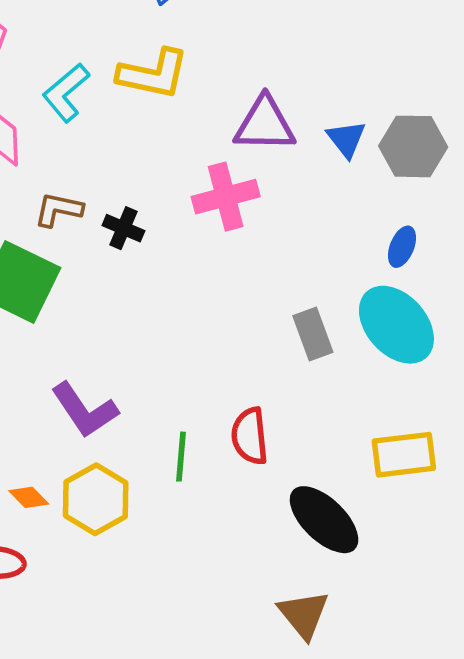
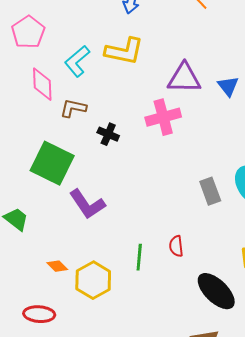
brown L-shape: (58, 210) -> (73, 108), moved
purple L-shape: (84, 410) -> (87, 204), moved
red semicircle: (250, 436) -> (176, 246), size x0.7
orange diamond: (29, 497) -> (57, 266), moved

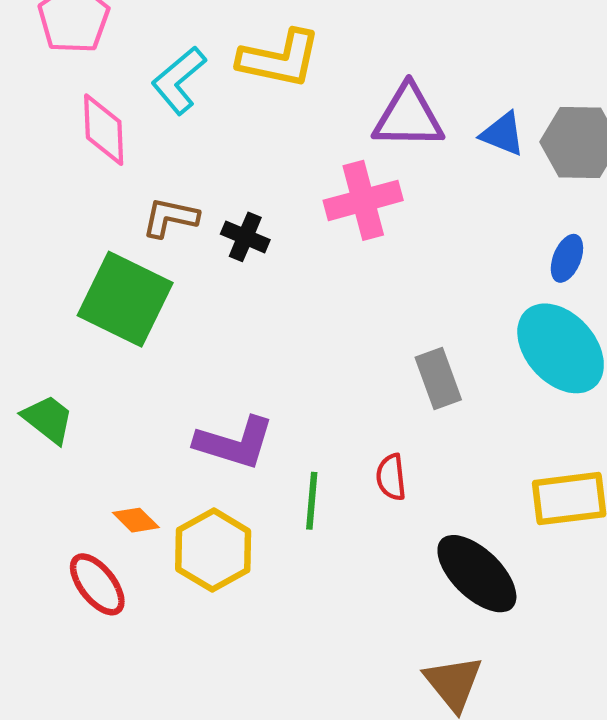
blue triangle: (228, 86) -> (503, 134), turned -30
brown L-shape: (73, 108) -> (170, 218), moved
gray rectangle: (210, 191) -> (438, 378), moved
purple L-shape: (87, 204) -> (235, 443), moved, turned -39
red ellipse: (39, 314) -> (97, 584), moved, turned 48

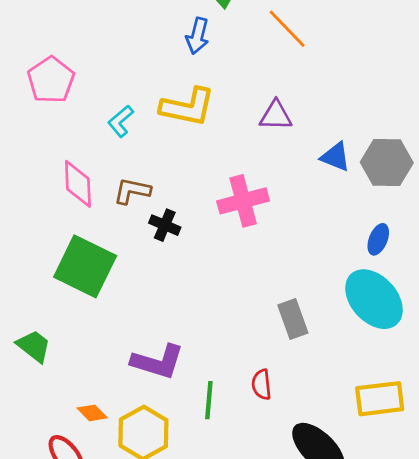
cyan L-shape: (179, 80) -> (121, 121), size x0.7
purple triangle: (408, 117) -> (276, 116), moved, size x0.7
pink diamond: (104, 130) -> (78, 184), moved
brown L-shape: (170, 218) -> (132, 191), moved

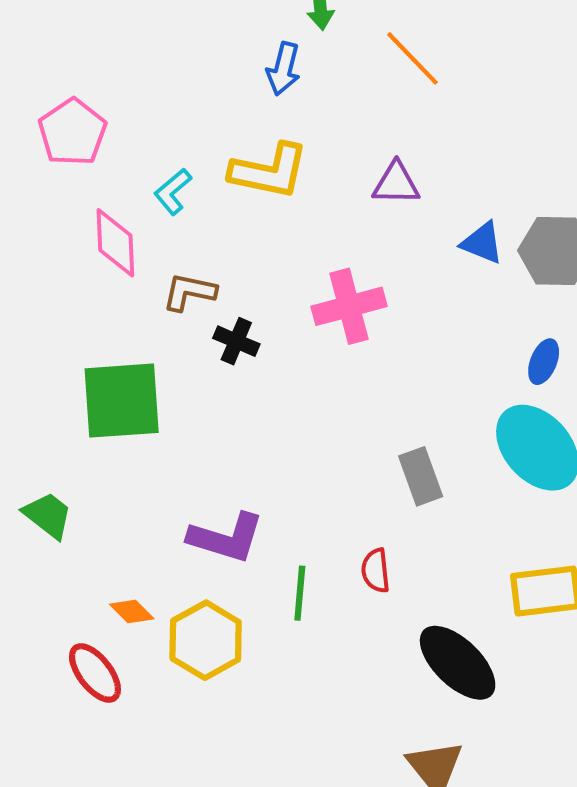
pink diamond: (78, 184) -> (115, 243), moved
green square: (85, 266) -> (122, 401), turned -30

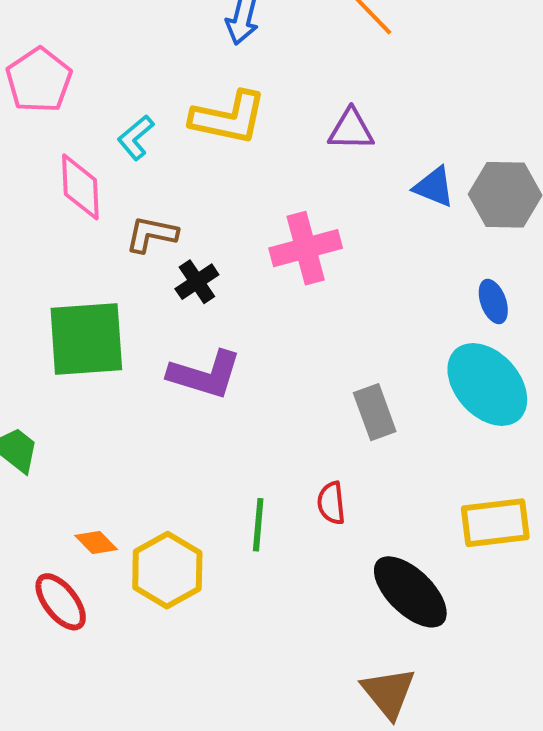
black cross: (236, 341) -> (197, 282), turned 33
blue ellipse: (544, 362) -> (493, 301), turned -42
purple L-shape: (226, 538) -> (205, 375), moved

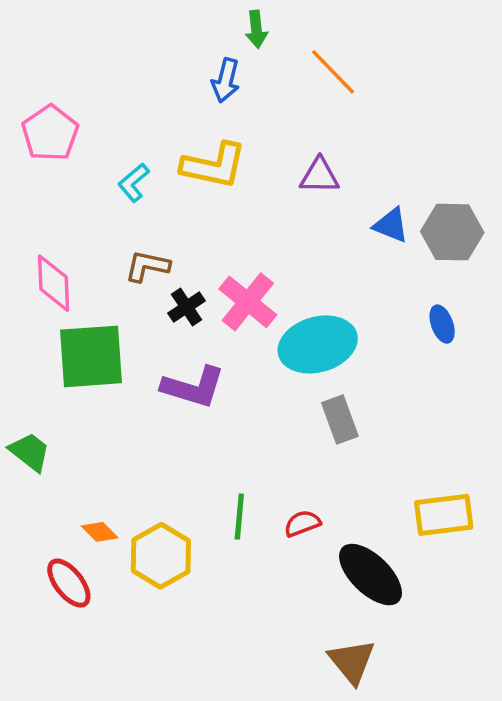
pink diamond: (80, 187) -> (54, 283), moved
pink cross: (306, 248) -> (248, 302), moved, turned -36
cyan ellipse: (487, 384) -> (318, 344), moved, turned -64
red semicircle: (331, 503) -> (302, 523), moved, turned 75

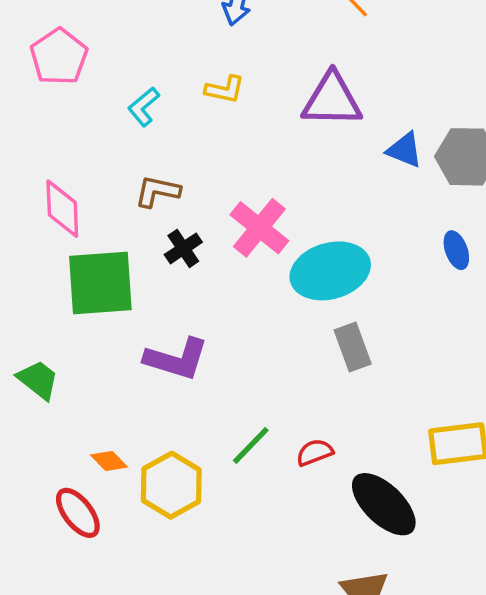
yellow L-shape: (214, 166) -> (225, 89), size x0.6
purple triangle: (319, 176) -> (332, 100), size x1.5
black cross: (186, 307) -> (183, 248), moved
purple L-shape: (193, 387) -> (176, 359), moved
green line: (239, 517) -> (251, 445), turned 39

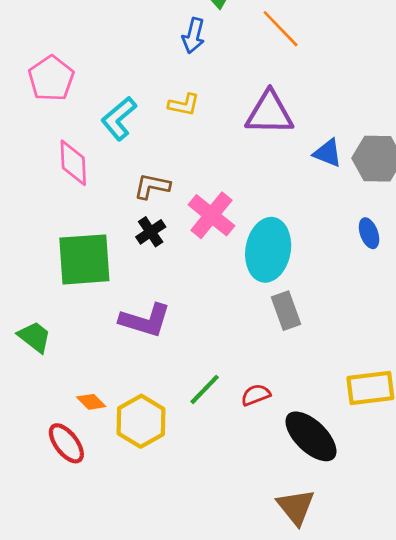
cyan L-shape: (144, 107) -> (119, 119), size x1.4
brown L-shape: (157, 191) -> (152, 186), moved
pink diamond: (62, 209) -> (73, 163), moved
cyan ellipse: (330, 271) -> (268, 250), turned -64

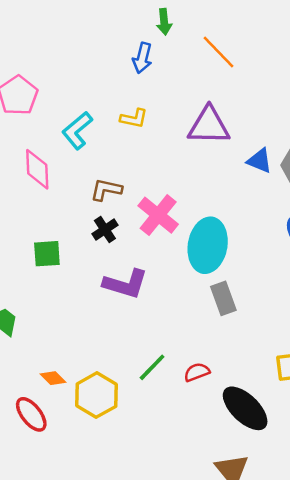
green square: (84, 259) -> (47, 254), size x0.6
purple L-shape: (145, 320) -> (125, 284), moved

